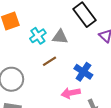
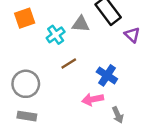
gray triangle: (60, 37) -> (81, 24), moved

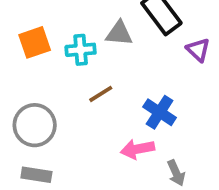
orange square: (25, 18) -> (35, 42), moved
cyan cross: (56, 35) -> (81, 50), turned 30

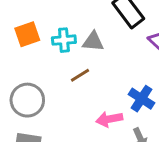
gray triangle: (119, 33) -> (93, 42), moved
blue cross: (160, 112) -> (141, 99), moved

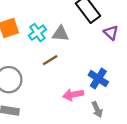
cyan cross: (64, 40) -> (37, 33), turned -30

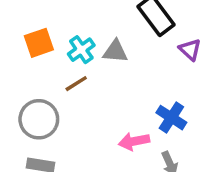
brown line: (50, 60) -> (76, 84), moved

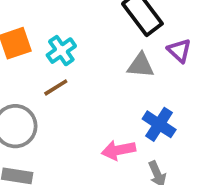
gray triangle: (115, 51) -> (141, 65), moved

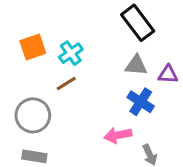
purple triangle: (179, 51) -> (168, 74), moved, turned -40
blue cross: (159, 124) -> (141, 102), moved

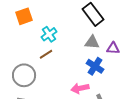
orange square: (33, 47) -> (24, 16), moved

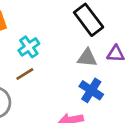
purple triangle: (113, 48) -> (116, 54), moved

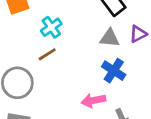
purple triangle: (116, 54) -> (138, 34), turned -30

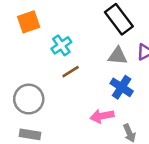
brown line: (47, 54) -> (71, 72), moved

